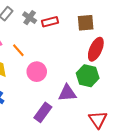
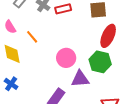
pink circle: (37, 72) -> (66, 58), moved

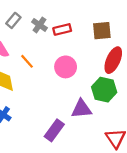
pink circle: (66, 58) -> (66, 67), moved

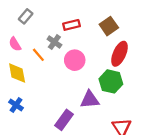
gray cross: (39, 25) -> (54, 42), moved
brown square: (102, 31) -> (109, 26), turned -30

